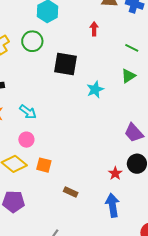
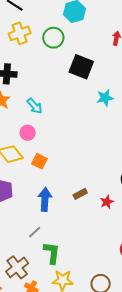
red star: (115, 173) -> (107, 202), moved
brown rectangle: (71, 192) -> (80, 194), moved, turned -64
blue arrow: (112, 205) -> (45, 199), moved

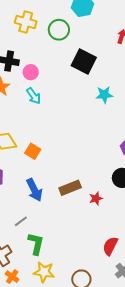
yellow cross: (20, 33) -> (26, 22), turned 30
pink circle: (28, 133) -> (31, 72), moved
brown rectangle: (80, 194) -> (70, 188), size x1.5
blue arrow: (45, 199) -> (34, 190), turned 145

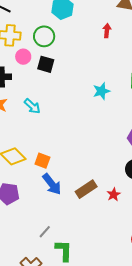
black square: (84, 61) -> (46, 64), moved, size x0.7
pink circle: (31, 72) -> (23, 57), moved
blue arrow: (34, 190) -> (52, 184), moved

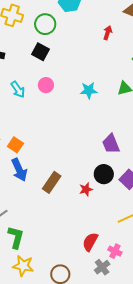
pink circle: (23, 57) -> (46, 85), moved
brown rectangle: (86, 189) -> (52, 182), turned -35
red star: (114, 195) -> (86, 189), moved

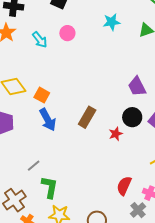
cyan star: (89, 90) -> (112, 22), moved
brown rectangle: (52, 182) -> (87, 117), moved

